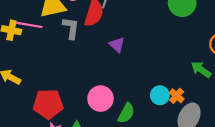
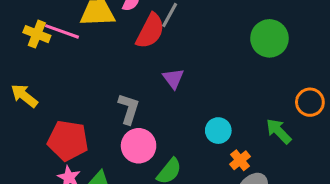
gray L-shape: (71, 28) -> (129, 109), moved
cyan circle: (160, 95) -> (218, 131), moved

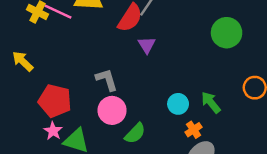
purple triangle: (173, 78) -> (147, 45), moved
gray L-shape: (129, 109) -> (107, 80), turned -40
green arrow: (279, 131) -> (211, 102), moved

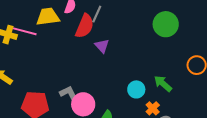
gray L-shape: (107, 80) -> (69, 94), moved

